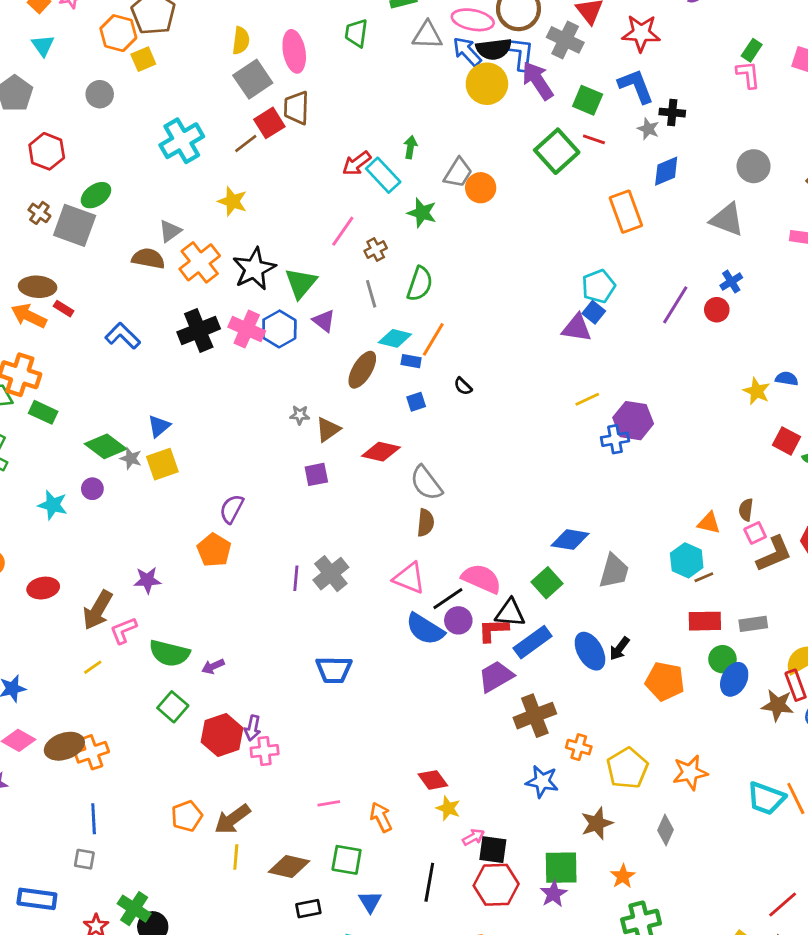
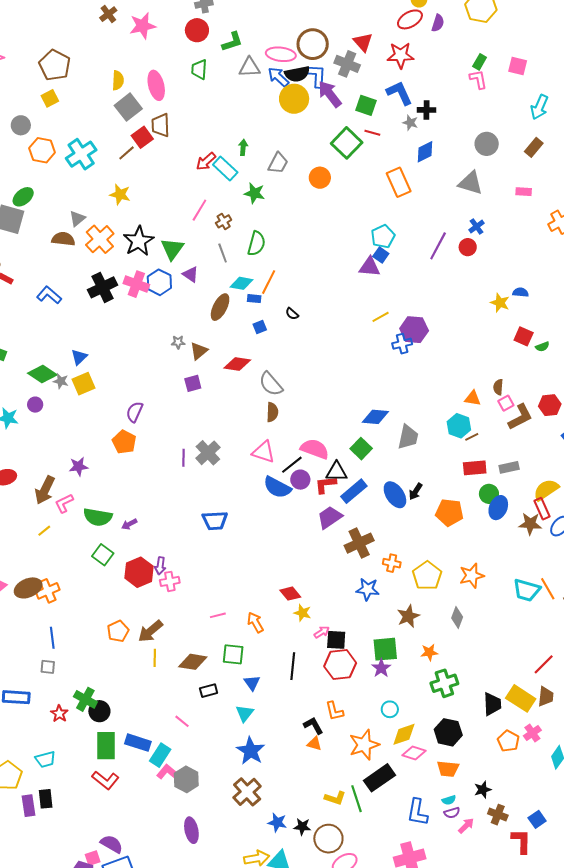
orange hexagon: (118, 33) -> (42, 150), moved
orange circle: (481, 188) -> (320, 178), moved
orange star: (623, 876) -> (429, 652), turned 30

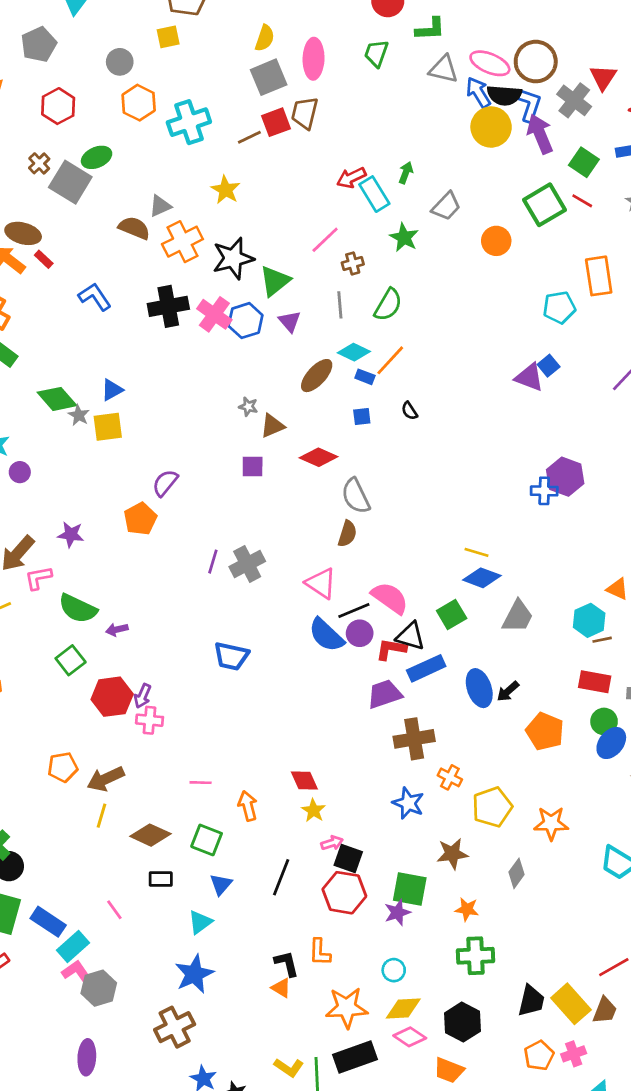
cyan pentagon: (383, 236) -> (559, 307), moved
yellow line: (381, 317) -> (476, 552), moved, turned 30
purple circle: (35, 405) -> (20, 472), moved

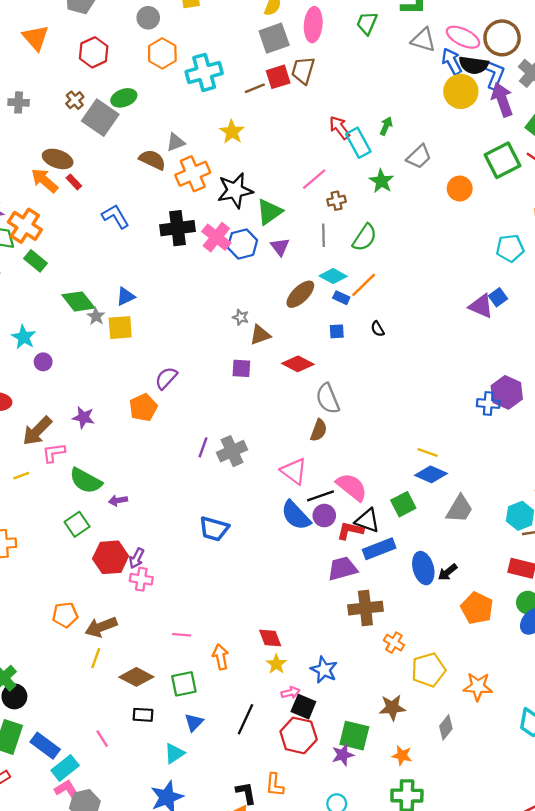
red arrow: (351, 178) -> (340, 128), turned 75
blue star: (408, 803) -> (324, 670), moved
green square: (207, 840) -> (184, 684), turned -36

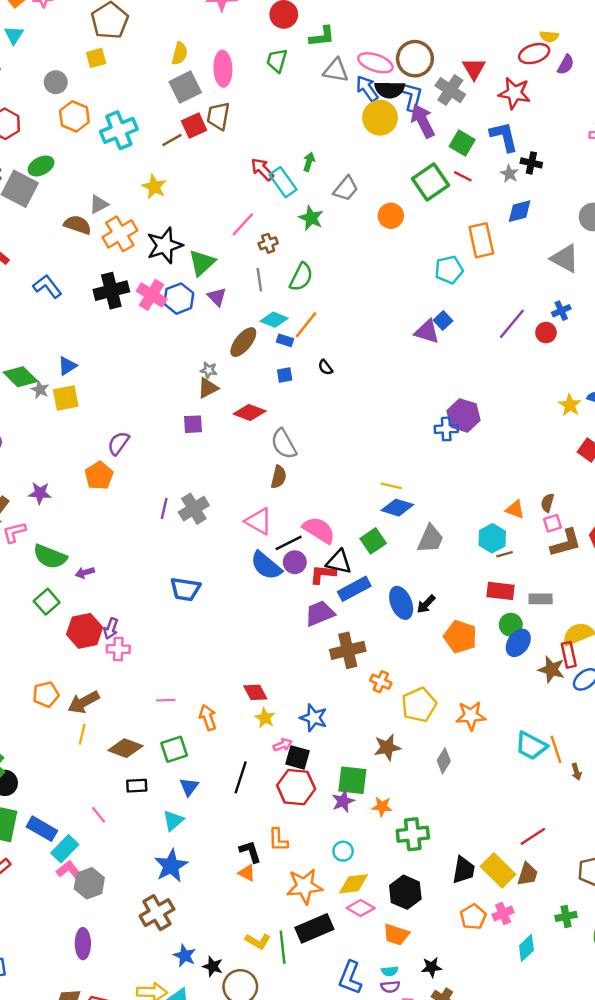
gray star: (241, 317) -> (209, 370), moved
orange star: (402, 756) -> (382, 807), moved

